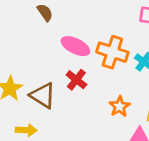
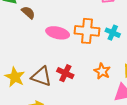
red cross: (76, 80) -> (65, 73), moved

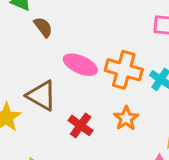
orange star: (102, 71) -> (126, 118), moved
brown triangle: (41, 76) -> (41, 96), moved

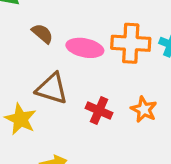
brown semicircle: (43, 27) -> (42, 34), moved
orange star: (126, 118) -> (144, 109), moved

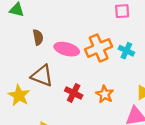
brown semicircle: (42, 34) -> (38, 37), turned 35
orange cross: (131, 43) -> (99, 48), turned -30

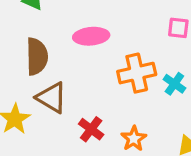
brown semicircle: (38, 37) -> (37, 56), moved, size x1.6
pink ellipse: (67, 49) -> (91, 36), moved, turned -30

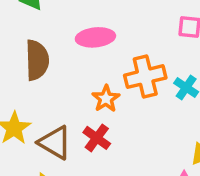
brown triangle: (52, 98) -> (55, 143), moved
orange star: (134, 139) -> (106, 99), moved

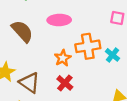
brown semicircle: (37, 60) -> (22, 31), turned -45
red cross: (97, 138) -> (65, 83), moved

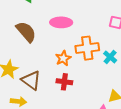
red cross: (65, 83) -> (64, 82), turned -35

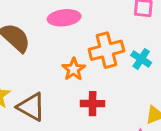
red cross: (64, 82) -> (93, 104), moved

